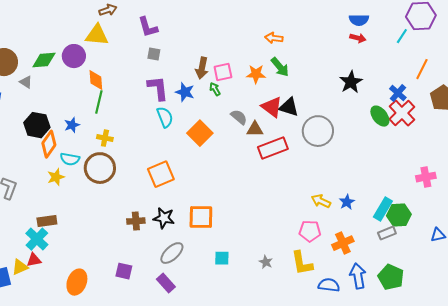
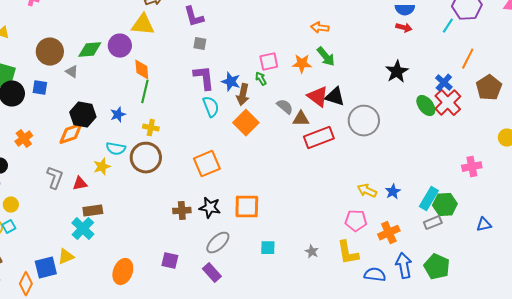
brown arrow: (202, 68) -> (243, 95), moved
orange diamond: (49, 144) -> (71, 134), moved, turned 36
red triangle: (34, 260) -> (80, 184), moved

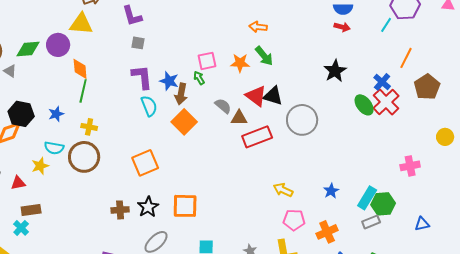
yellow arrow: (367, 191) -> (283, 190), moved
black star: (210, 208) -> (148, 207), turned 30
cyan cross: (83, 229) -> (21, 228), size x0.7

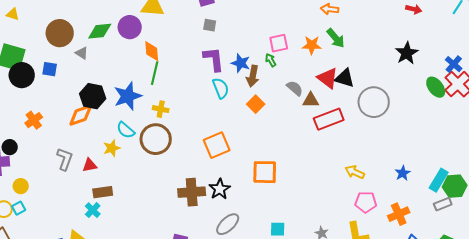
blue star: (56, 114) -> (128, 96), size x1.8
orange square: (184, 122) -> (256, 104), size x0.7
cyan semicircle: (54, 148) -> (126, 130), turned 30
orange square: (185, 206) -> (265, 172), moved
brown cross: (120, 210) -> (192, 192), size x1.5

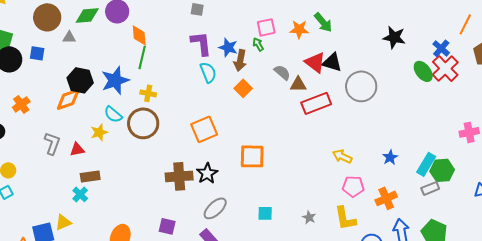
gray triangle: (82, 53) -> (69, 37), turned -32
black star: (407, 53) -> (394, 37), turned -30

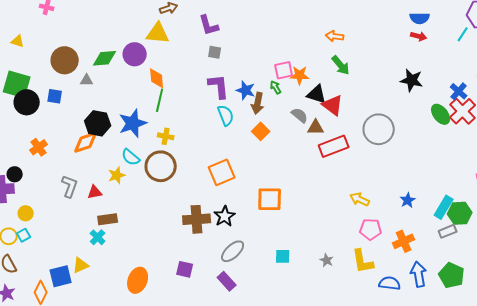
orange star: (299, 29) -> (300, 75), moved
black triangle: (332, 62) -> (317, 94), moved

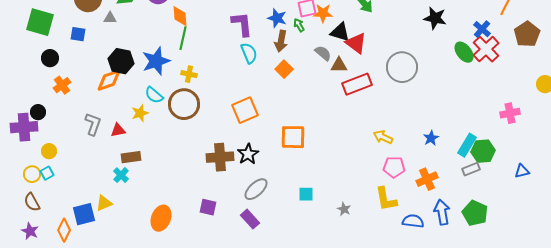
blue star: (246, 90) -> (277, 18), moved
black circle: (27, 102) -> (50, 58), moved, size x0.7
gray star: (327, 260) -> (344, 209), moved

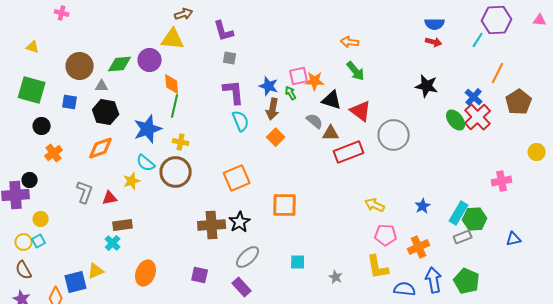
red triangle: (356, 43) -> (361, 111), moved
black hexagon: (121, 61) -> (106, 112), moved
orange ellipse: (161, 218) -> (146, 273), moved

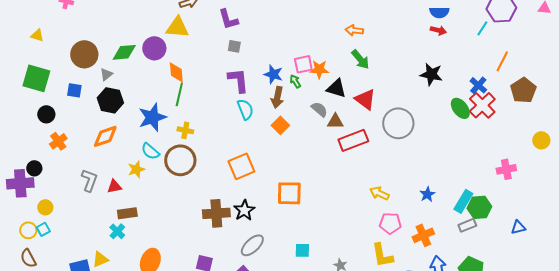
gray triangle: (102, 86) -> (106, 74), turned -40

